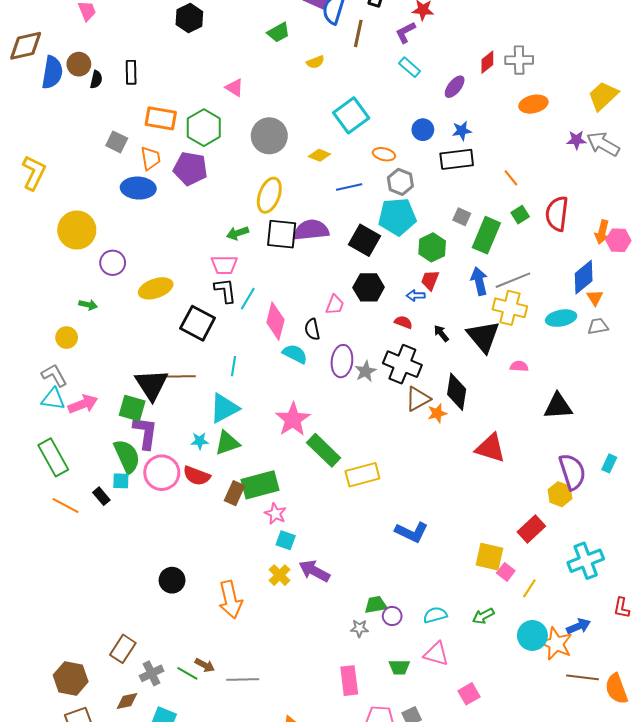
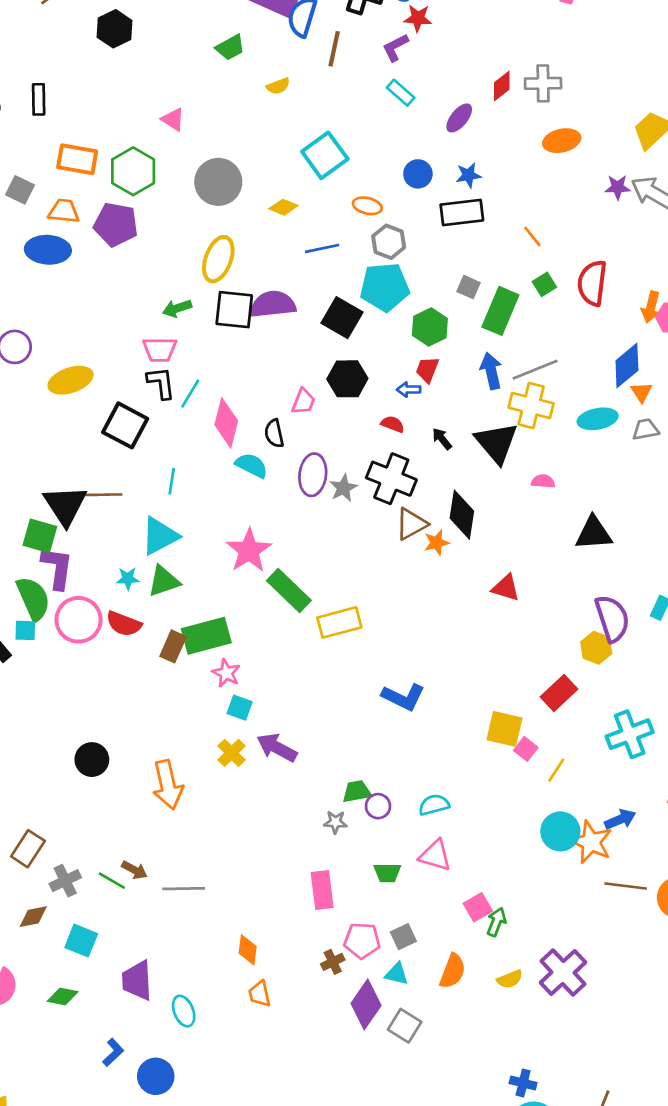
orange trapezoid: (151, 158) -> (64, 211), turned -75
red triangle: (490, 448) -> (506, 588), size x0.7
green arrow: (483, 616) -> (496, 922), moved, turned 140

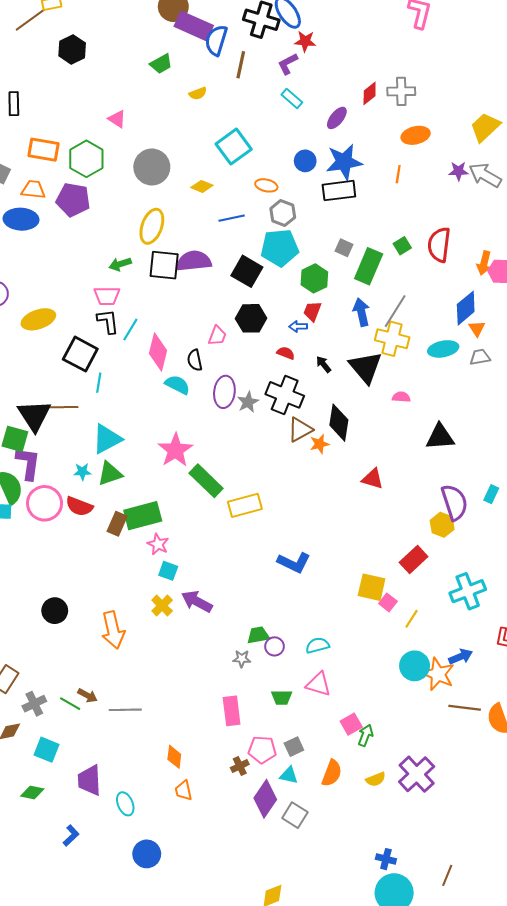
blue star: (469, 175) -> (344, 162), size x1.8
orange line: (532, 236) -> (398, 174), moved, turned 48
gray line: (535, 370) -> (395, 311), turned -36
cyan line: (172, 481) -> (99, 383), moved
blue circle: (156, 1076) -> (147, 854), moved

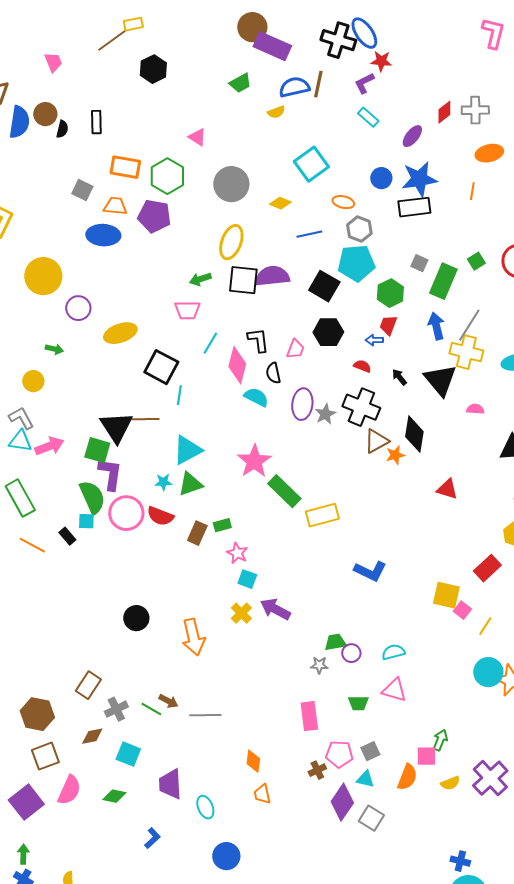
blue semicircle: (216, 40) -> (294, 87), moved, turned 60
black L-shape: (108, 321) -> (258, 340), moved
green rectangle: (143, 516) -> (222, 525), size x0.5
pink square: (351, 724) -> (426, 756), moved, turned 30

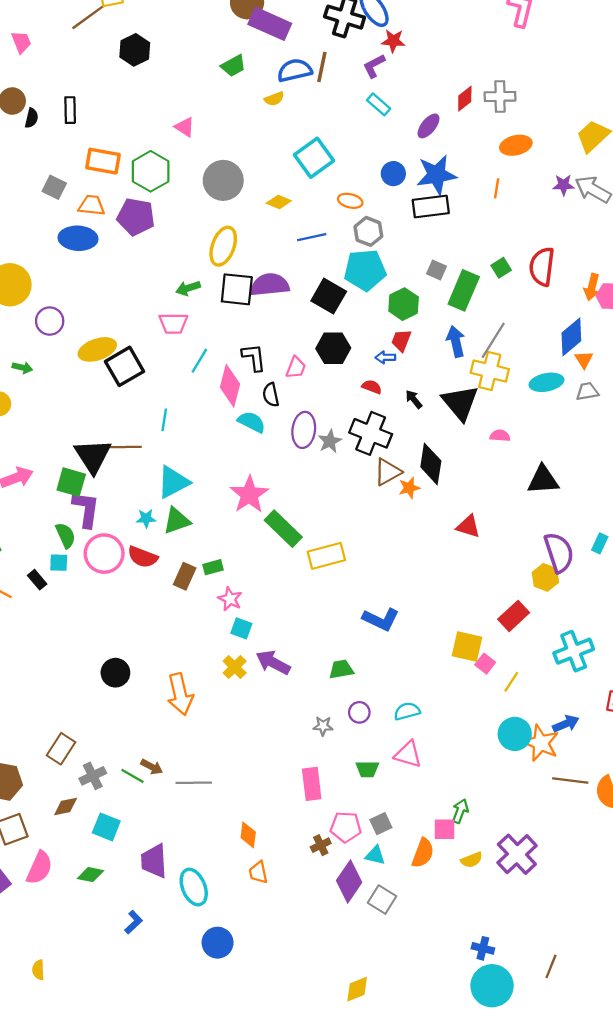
black square: (161, 367) -> (125, 366), moved, turned 32
green semicircle: (92, 497) -> (66, 535), size x0.7
green trapezoid: (335, 642) -> (341, 669), moved
cyan ellipse: (205, 807) -> (194, 887), size x1.4

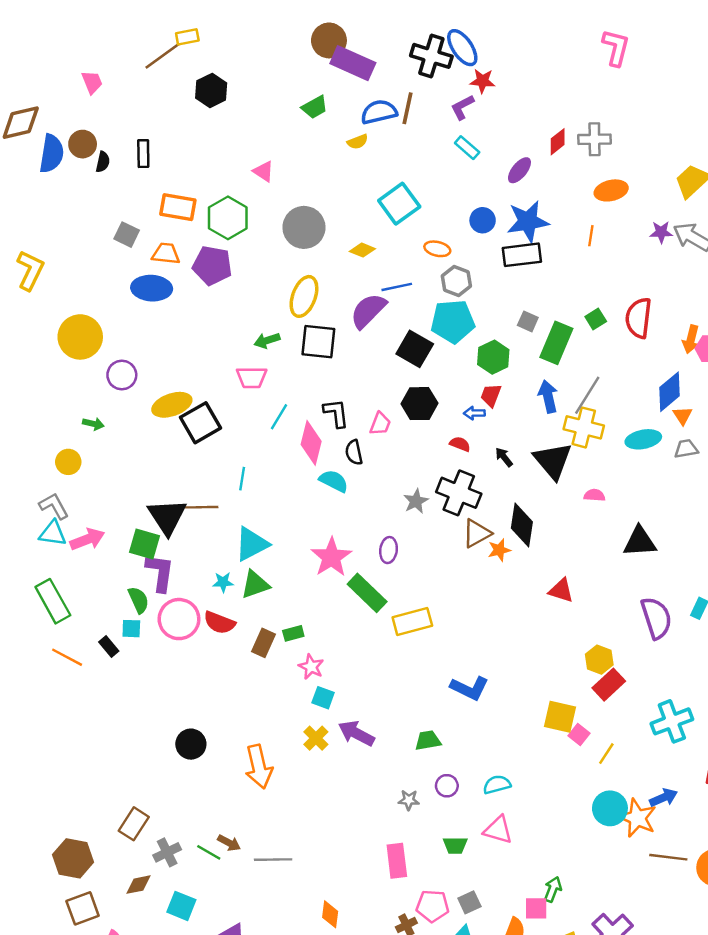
purple semicircle: (270, 285) -> (368, 311), moved, turned -39
purple ellipse: (304, 430) -> (389, 550), moved, size x0.7
yellow hexagon: (545, 577) -> (599, 660), moved

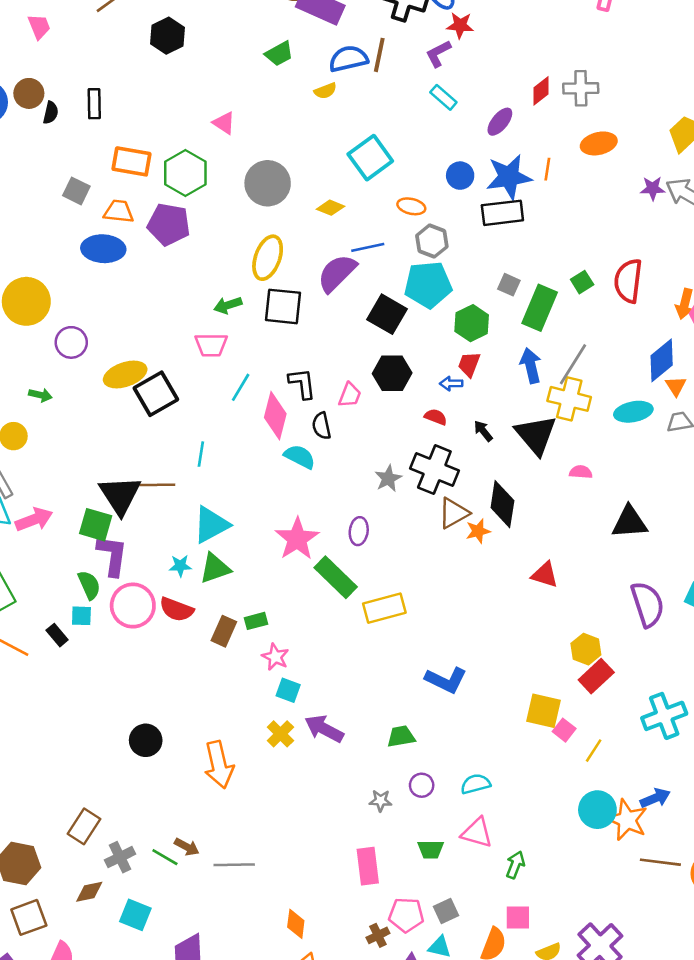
orange line: (591, 236) -> (547, 169), moved
green arrow: (553, 889) -> (515, 865), moved

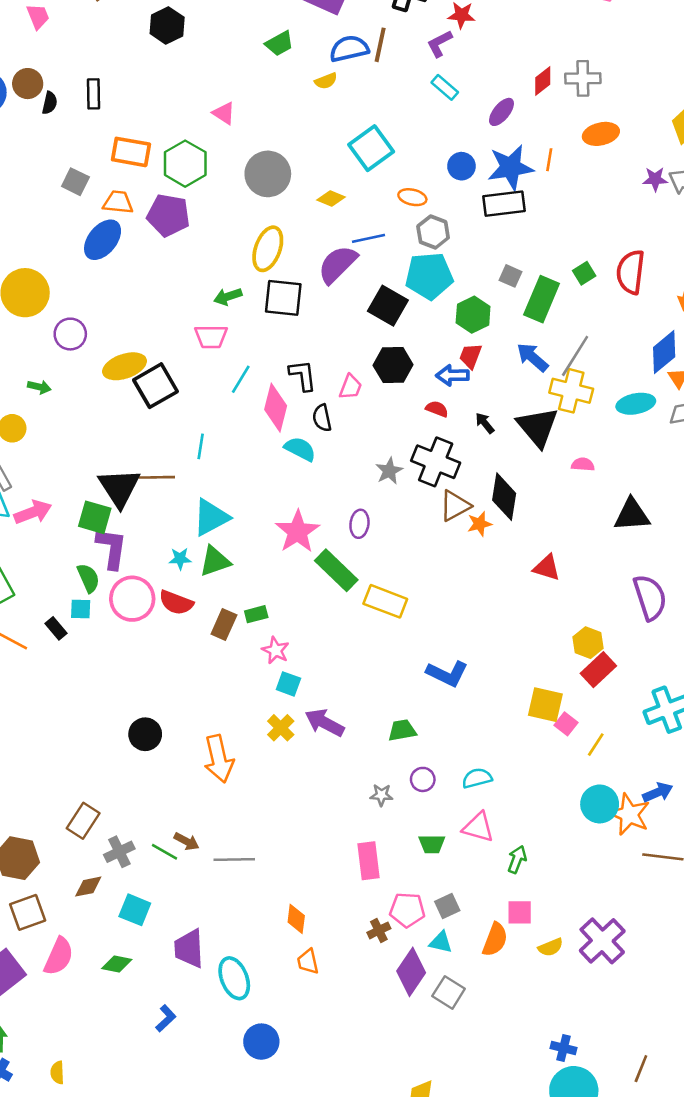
blue ellipse: (103, 249) -> (103, 240), turned -54
blue arrow: (531, 366) -> (532, 357), turned -36
blue arrow: (451, 383) -> (452, 375), size x1.4
yellow rectangle: (384, 608) -> (385, 601), turned 36

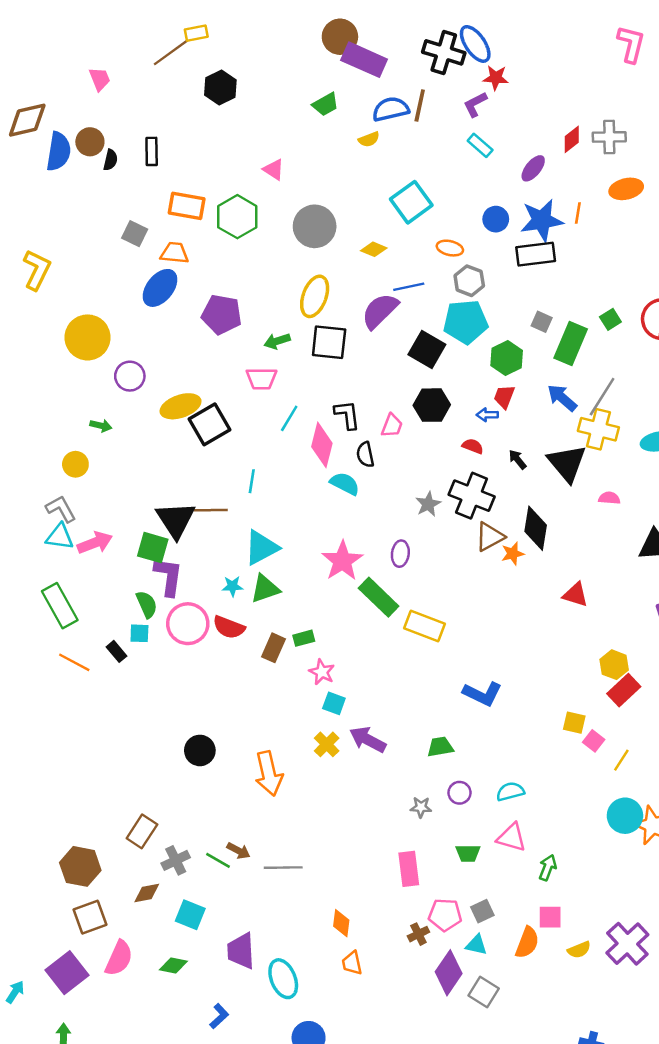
purple pentagon: (168, 215) -> (222, 314), moved
blue arrow: (452, 375) -> (487, 415), size x0.7
yellow square: (545, 705) -> (574, 723), size x0.7

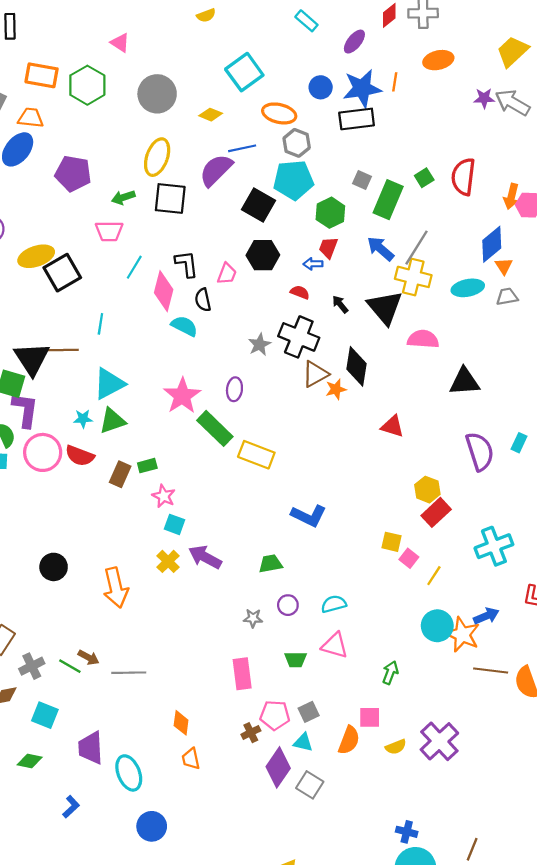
orange ellipse: (450, 248) -> (279, 113), size x1.4
pink semicircle: (609, 498) -> (423, 339), size x1.6
green arrow: (548, 868) -> (390, 673), moved

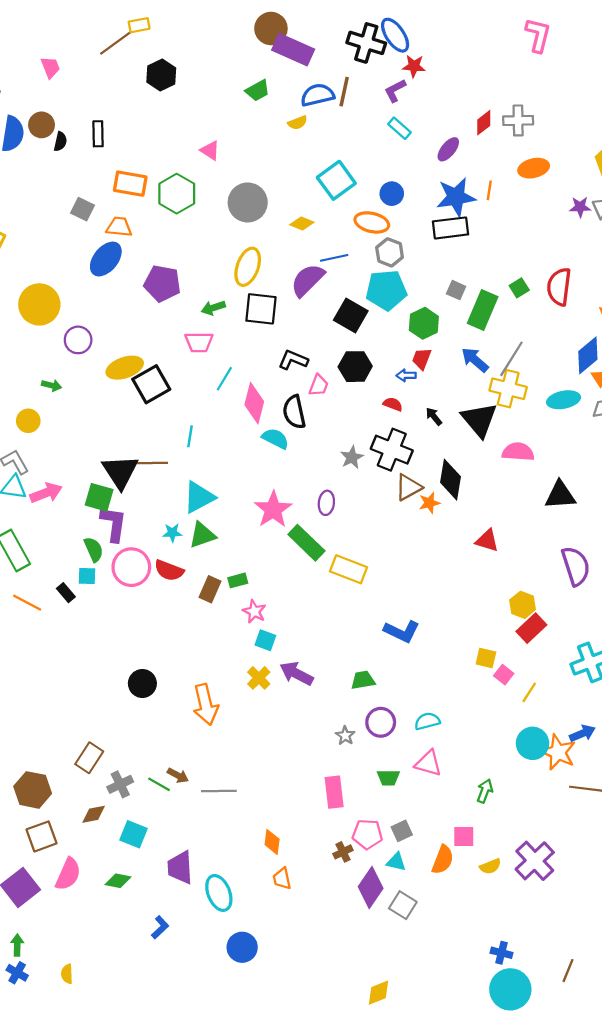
blue circle: (321, 87) -> (392, 194), moved
black L-shape: (187, 264) -> (293, 360), moved, turned -60
black semicircle: (203, 300) -> (294, 412), size x1.4
purple circle: (288, 605) -> (381, 722), size x1.4
gray star: (253, 618) -> (345, 736), turned 30

